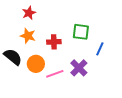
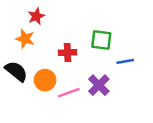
orange star: (28, 36) -> (25, 39), moved
blue line: (100, 49) -> (125, 61), turned 56

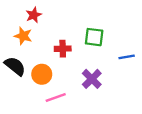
blue line: (125, 61) -> (127, 57), moved
pink line: (69, 93) -> (56, 98), moved

